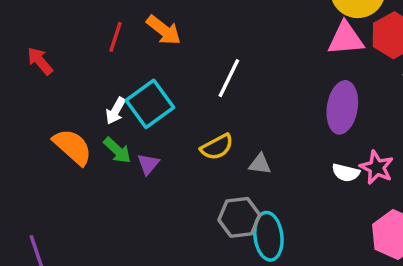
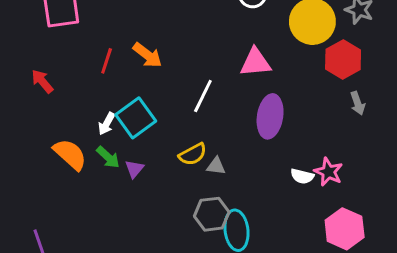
pink triangle: (346, 39) -> (255, 62), moved
purple ellipse: (342, 107) -> (270, 116), moved
gray triangle: (260, 164) -> (216, 166), moved

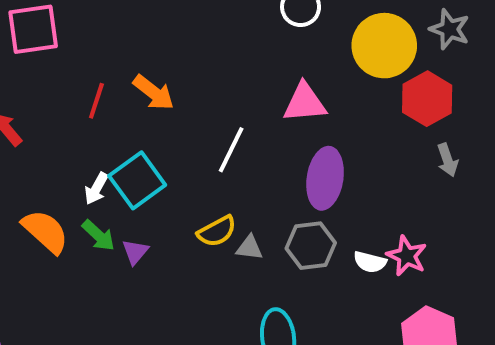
gray hexagon: (212, 214) -> (311, 246), moved

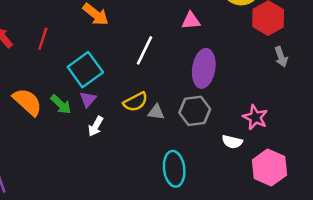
red line: (96, 101) -> (43, 39), moved
pink triangle: (305, 103) -> (191, 21), size x0.7
white arrow: (96, 188) -> (96, 126), moved
purple triangle: (135, 252) -> (88, 99), moved
white semicircle: (370, 262) -> (232, 142), moved

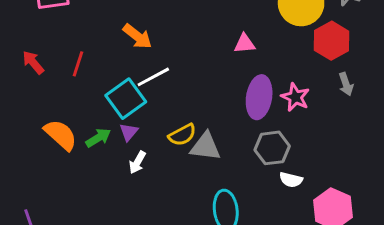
white line: (145, 50) -> (153, 77), moved, turned 36
green arrow: (61, 104) -> (98, 138), turned -75
gray hexagon: (195, 111) -> (272, 148), moved
gray triangle: (156, 112) -> (205, 146), size x1.6
pink star: (255, 117) -> (295, 97), moved

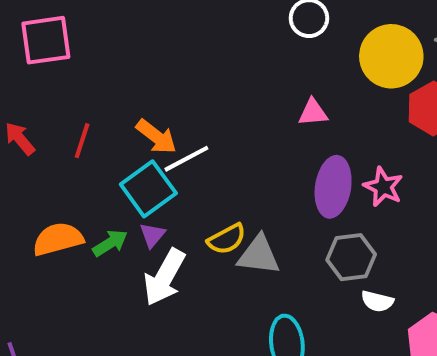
orange arrow: (137, 36) -> (156, 137), moved
orange semicircle: (61, 135) -> (58, 239), turned -57
white arrow: (137, 162) -> (164, 277), size x1.8

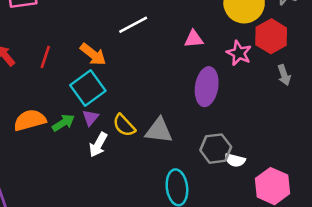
white line: (186, 159) -> (133, 25), moved
pink star: (383, 187) -> (239, 53), moved
yellow semicircle: (227, 239) -> (124, 125), moved, turned 75
gray hexagon: (351, 257) -> (216, 149), moved
white arrow: (164, 277) -> (98, 145), size x0.7

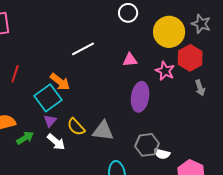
orange arrow: (93, 54) -> (60, 82), moved
green arrow: (63, 123) -> (25, 138), moved
white arrow: (98, 145) -> (56, 142), turned -78

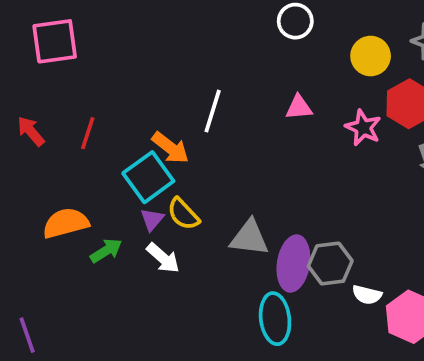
yellow circle: (169, 32) -> (371, 56), size x0.7
white line: (83, 49) -> (213, 111), moved, turned -45
purple ellipse: (140, 97) -> (293, 264), moved
yellow semicircle: (76, 127) -> (183, 214), moved
white semicircle: (162, 154) -> (367, 295), moved

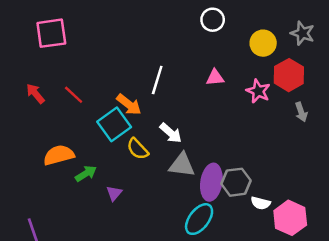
red line: (88, 133) -> (74, 95), turned -65
purple triangle: (152, 219) -> (114, 193), moved
white arrow: (163, 258) -> (171, 133), moved
cyan ellipse: (275, 319) -> (199, 219), turned 44

